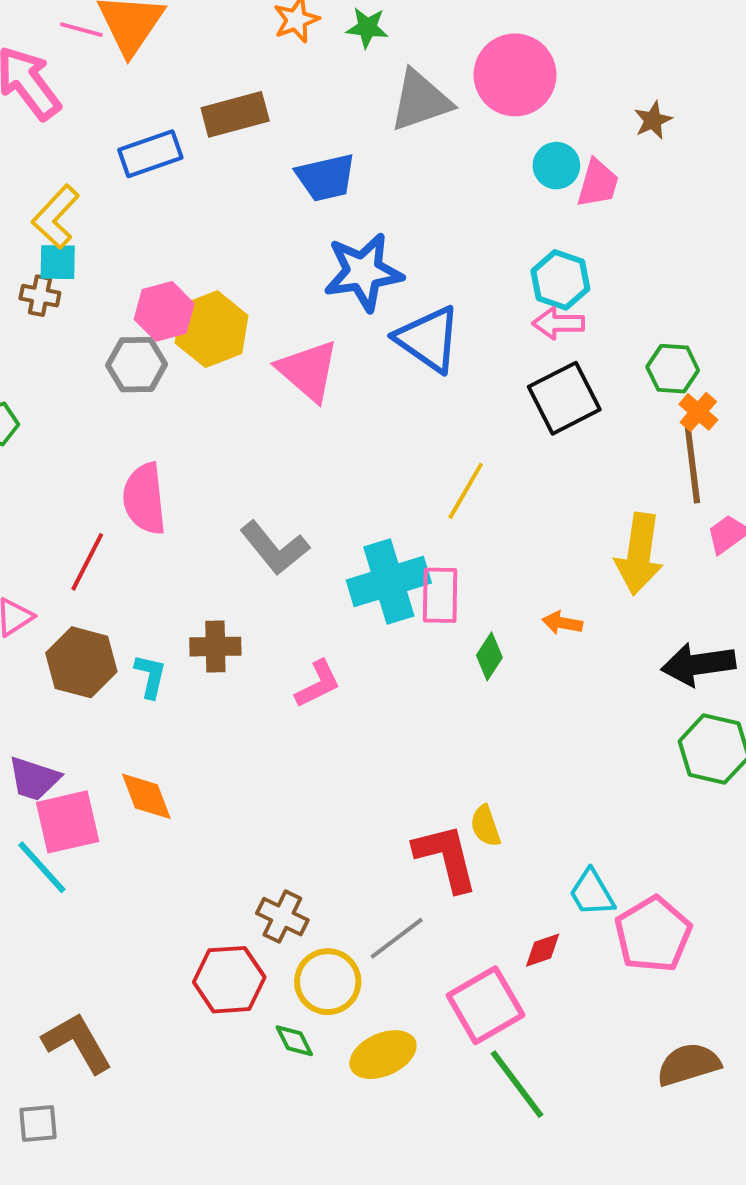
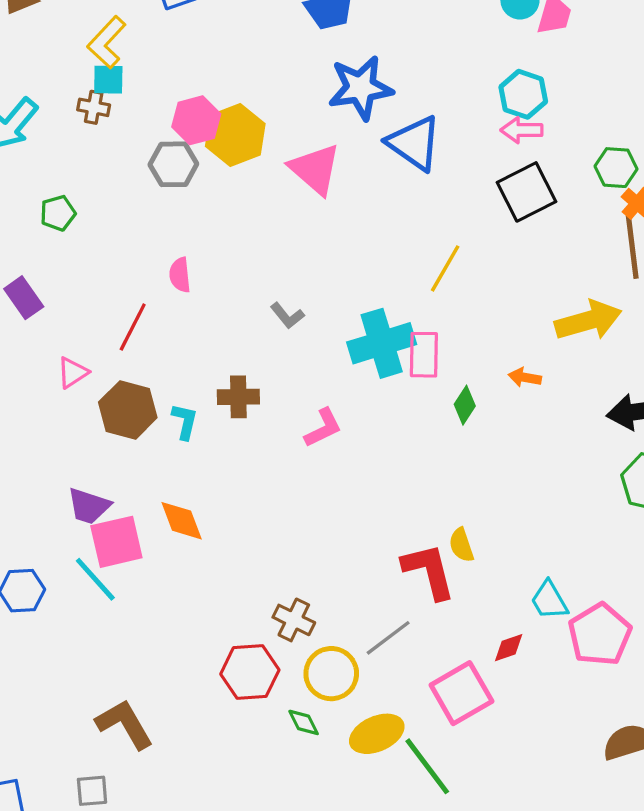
pink semicircle: (144, 499) -> (180, 275), size x0.6
gray L-shape: (275, 548) -> (287, 316), size x0.6
yellow arrow: (639, 554) -> (588, 320), turned -114
green line: (517, 1084) -> (427, 766), moved

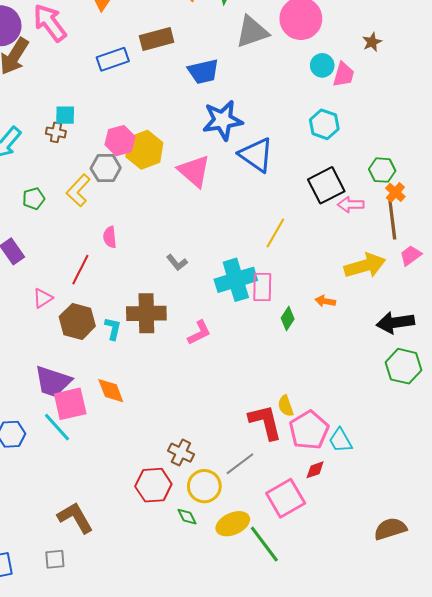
yellow L-shape: (107, 42) -> (78, 190), moved
pink arrow: (522, 130) -> (351, 205), moved
brown cross: (238, 397) -> (146, 313), size x1.5
purple trapezoid: (89, 506) -> (53, 381), size x1.4
pink pentagon: (600, 635) -> (309, 430), moved

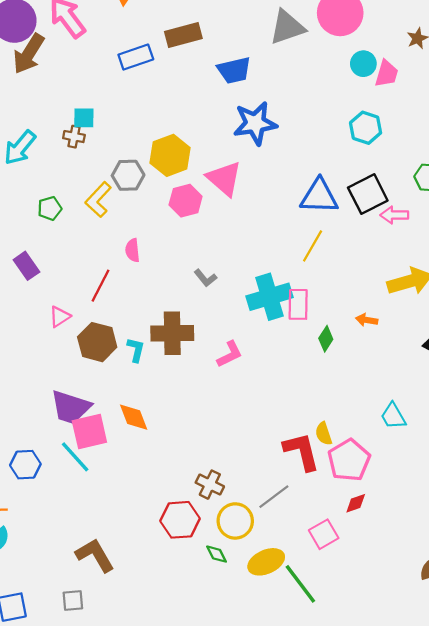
pink hexagon: (120, 141) -> (186, 201), moved
blue triangle: (256, 155) -> (319, 196), moved, turned -33
cyan trapezoid: (340, 440) -> (393, 416), moved
pink square: (286, 498) -> (324, 534), size x0.7

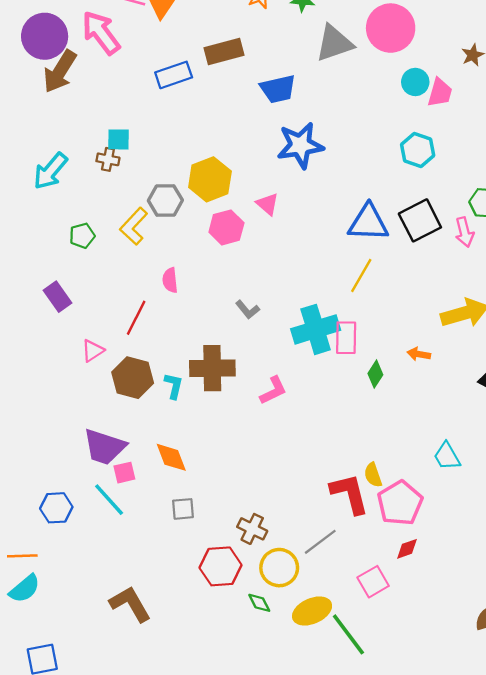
pink triangle: (224, 179) -> (267, 204), size x0.6
pink arrow: (394, 215) -> (465, 232), moved, turned -104
pink square: (89, 431) -> (124, 473), size x0.6
gray square: (73, 600) -> (183, 509), moved

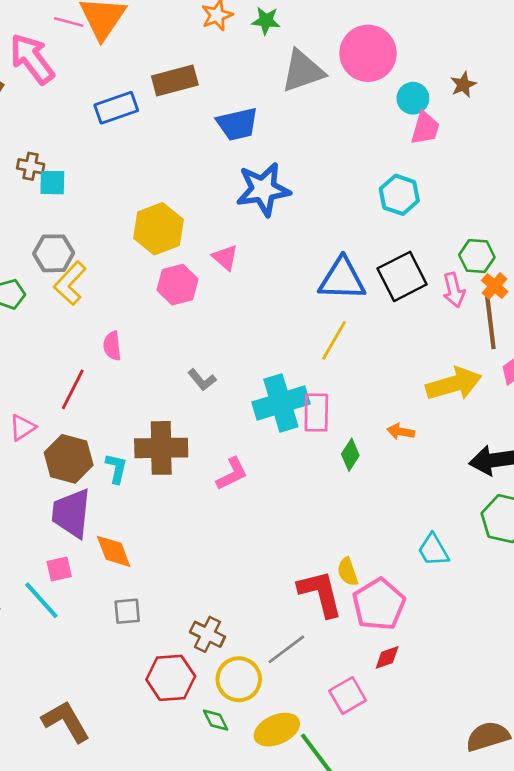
cyan circle: (415, 82) -> (413, 98), moved
brown cross: (108, 159) -> (31, 166), moved
gray hexagon: (165, 200) -> (54, 253), moved
purple trapezoid: (104, 447) -> (71, 513), moved, turned 78

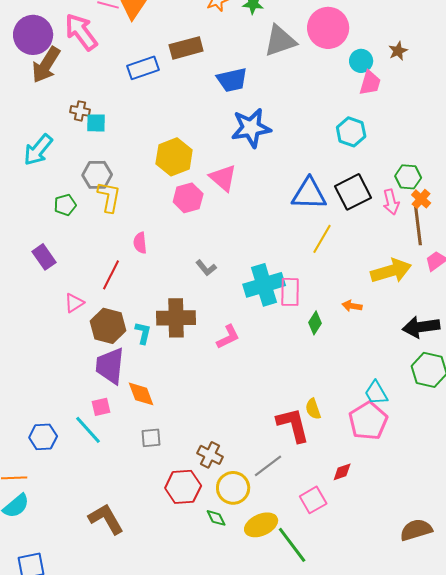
pink triangle: (225, 257) -> (223, 178), size x1.4
yellow L-shape: (70, 283) -> (109, 197), turned 148
yellow line: (334, 340) -> (322, 239), moved
pink pentagon: (379, 604) -> (368, 421), moved

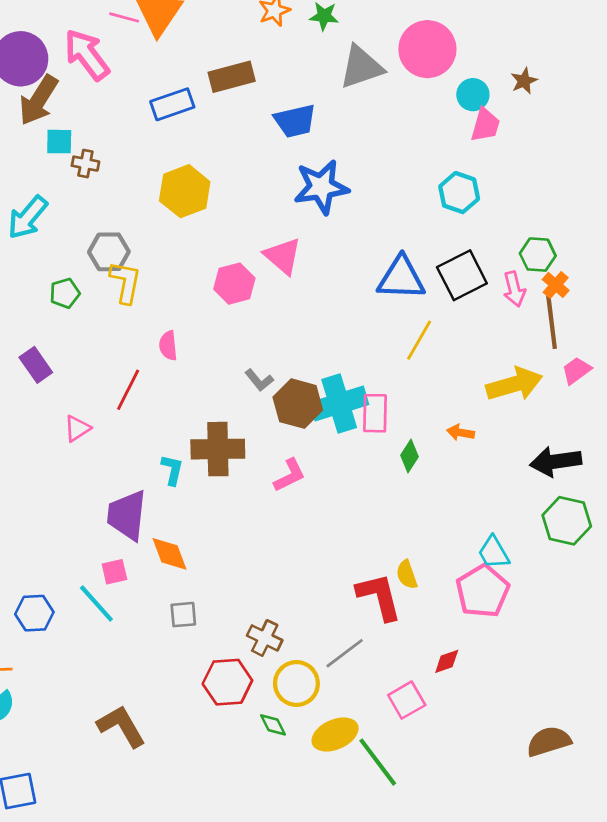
cyan square: (96, 123) -> (59, 142), moved
yellow hexagon: (174, 157) -> (185, 191), moved
brown hexagon: (108, 326) -> (298, 404), moved

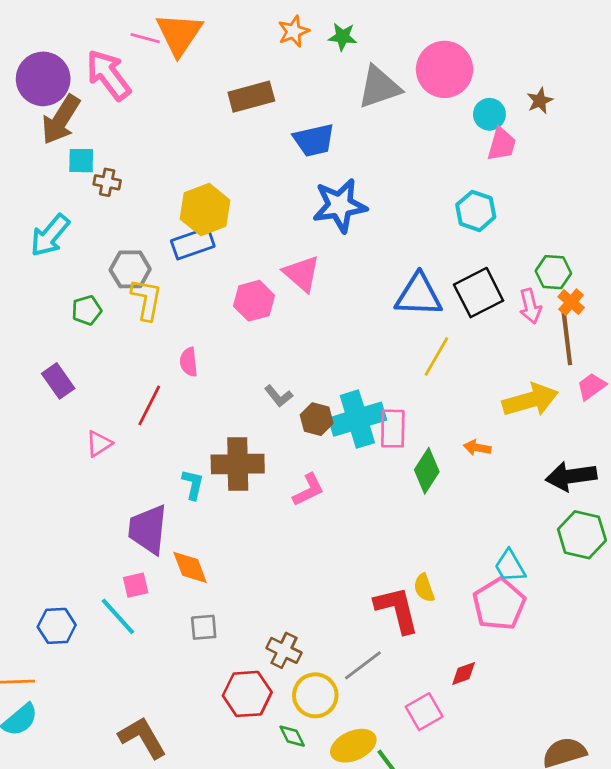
blue rectangle: (172, 104) -> (193, 244), moved
brown hexagon: (298, 404) -> (317, 419), size x0.7
green diamond: (410, 456) -> (427, 471), size x1.4

